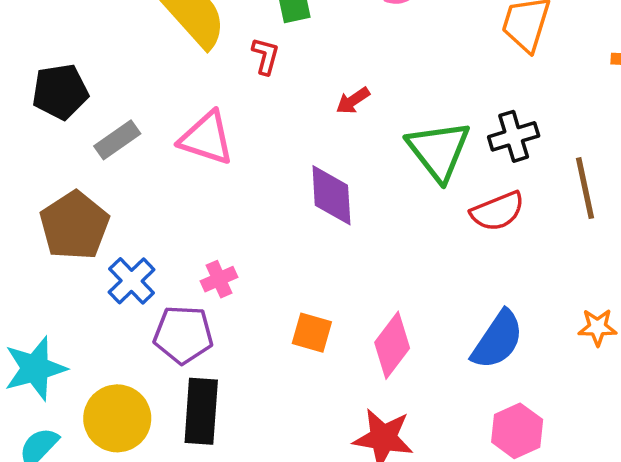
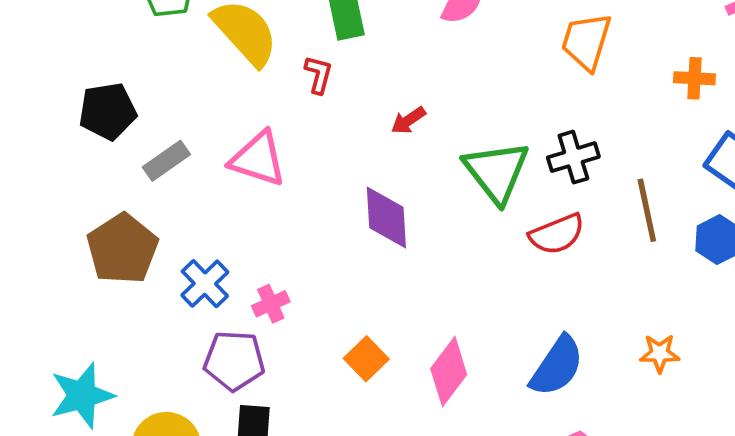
blue cross: (132, 281) -> (205, 284), moved
orange square: (312, 333) -> (366, 359), turned 30

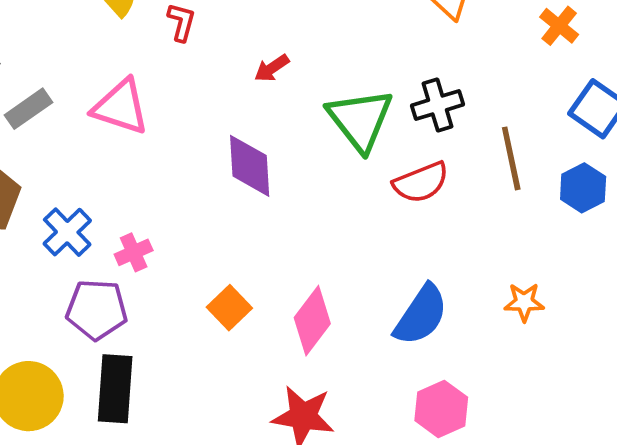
orange cross: (694, 78) -> (559, 26), turned 36

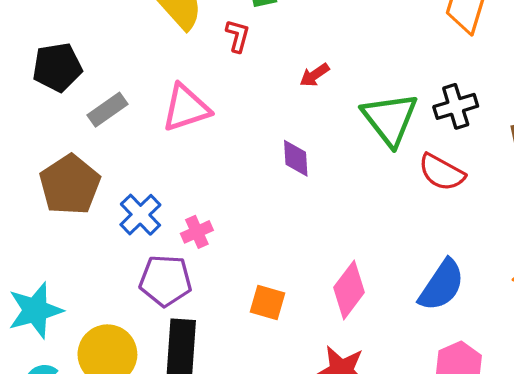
pink triangle: (121, 107) -> (186, 108), turned -36
purple diamond: (250, 166) -> (296, 158), size x0.7
red semicircle: (421, 182) -> (442, 172), turned 51
orange square: (229, 308) -> (267, 302), moved, turned -30

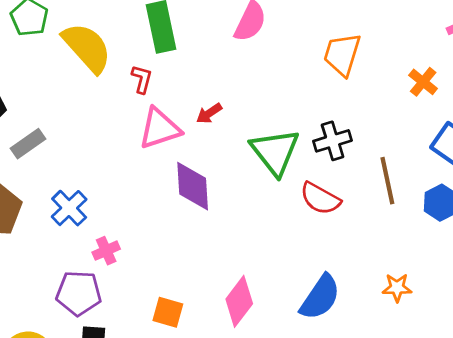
pink triangle: (186, 108) -> (160, 128), moved
purple diamond: (296, 158) -> (193, 186), size x1.5
blue cross: (140, 215) -> (69, 208), moved

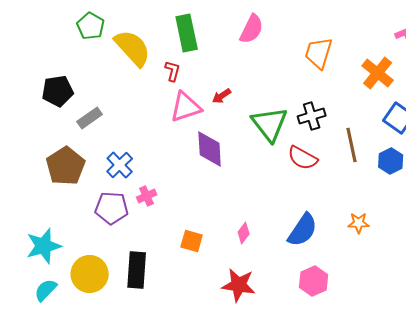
orange cross: (423, 82) -> (378, 73), size x1.5
purple pentagon: (79, 293) -> (112, 208), moved
pink diamond: (239, 301) -> (244, 233), size x0.6

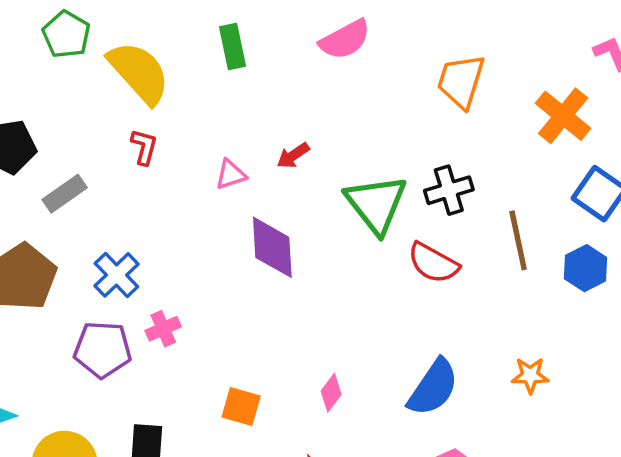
pink semicircle: (252, 29) -> (345, 40), turned 36
green rectangle: (187, 33) -> (232, 47), size x0.7
red L-shape: (173, 71) -> (144, 147), moved
pink triangle: (186, 107) -> (231, 175), size x0.6

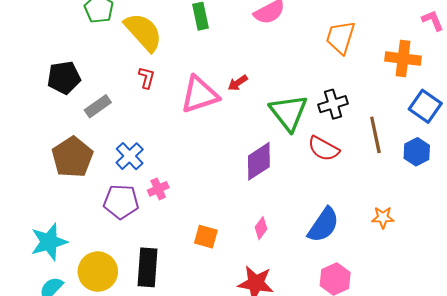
orange cross: (563, 116) -> (403, 59), turned -32
pink triangle: (231, 175) -> (200, 95), size x2.0
purple diamond: (272, 247) -> (259, 161), moved, turned 60

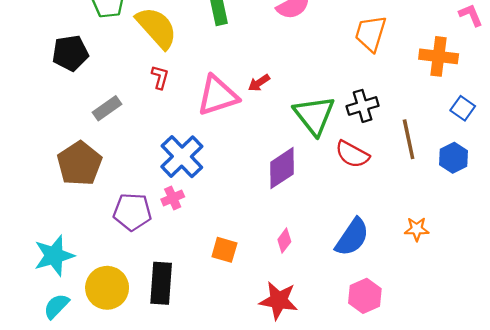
black pentagon: (64, 78) -> (70, 53), moved
blue square: (425, 106) -> (463, 108), size x0.7
blue cross: (130, 156) -> (182, 157), moved, size x1.4

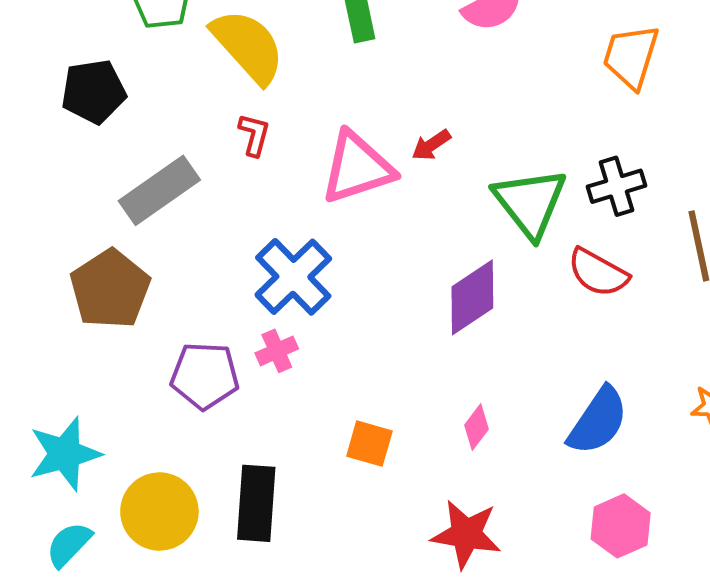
gray rectangle: (107, 108) -> (159, 190), size x1.5

